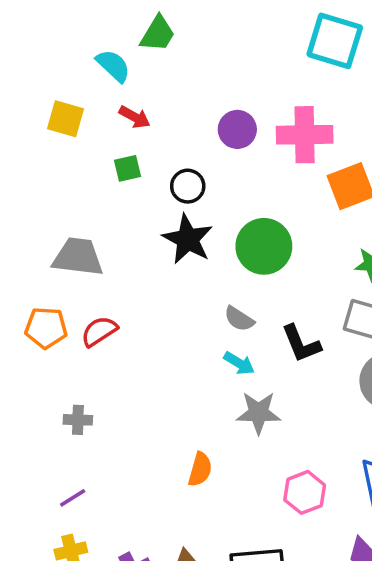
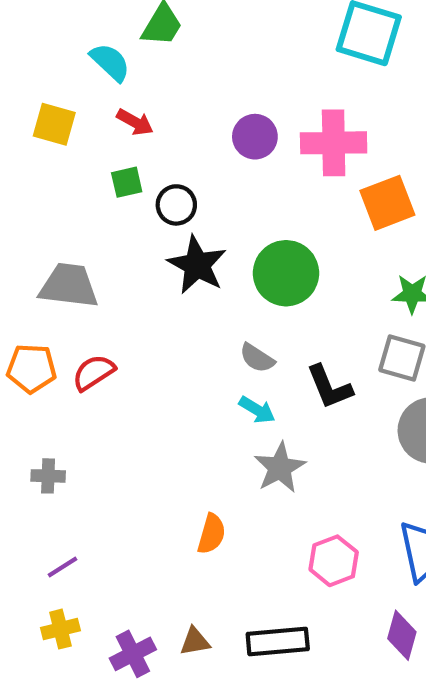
black circle: (188, 186) -> (176, 205), moved
gray star: (259, 413) -> (280, 468), turned -30
gray cross: (78, 420) -> (48, 476), moved

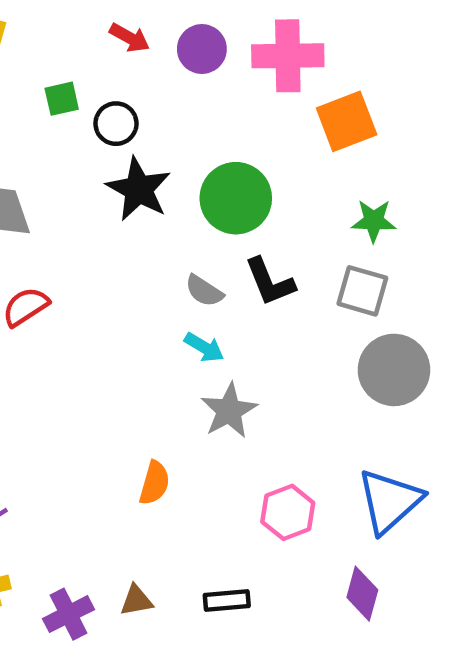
red arrow: (135, 122) -> (130, 38), moved
black L-shape: (329, 387) -> (270, 282), moved
black rectangle: (278, 641) -> (227, 600), size x0.7

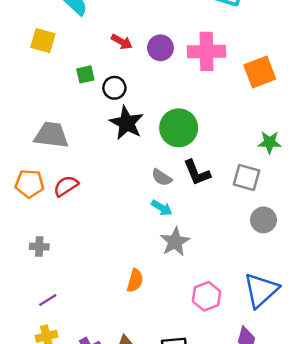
orange square: (347, 121) -> (260, 72), moved
green star: (374, 221) -> (270, 142), moved
gray circle: (394, 370) -> (263, 220), size x0.7

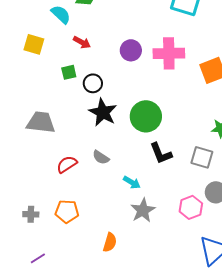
red arrow: (122, 42) -> (82, 42), moved
gray semicircle: (162, 178) -> (101, 157), moved
orange pentagon: (30, 184) -> (67, 211), moved
red semicircle: (66, 186) -> (67, 164), moved
pink hexagon: (207, 296) -> (191, 207), moved

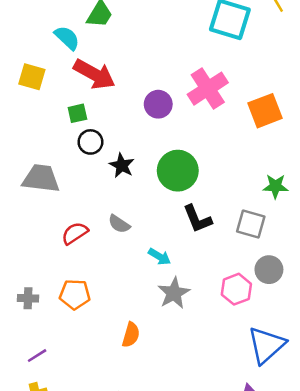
red arrow: (82, 42) -> (94, 74), size x1.8
purple circle: (131, 50) -> (158, 104), moved
pink cross: (169, 53) -> (208, 89), turned -32
black circle: (93, 83) -> (90, 142), moved
black star: (103, 112) -> (122, 165), size x0.7

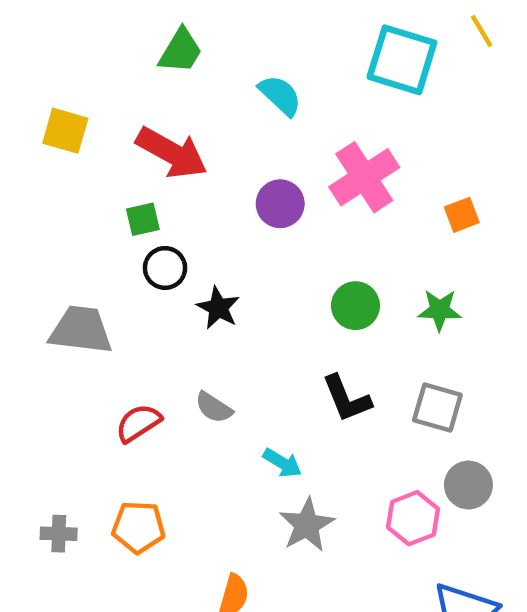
cyan semicircle: (67, 38) -> (280, 95), moved
yellow square: (32, 77) -> (65, 131), moved
orange square: (265, 111) -> (462, 215), size x0.6
green circle: (178, 171) -> (355, 306), moved, size x0.7
green star: (275, 186) -> (440, 310), moved

